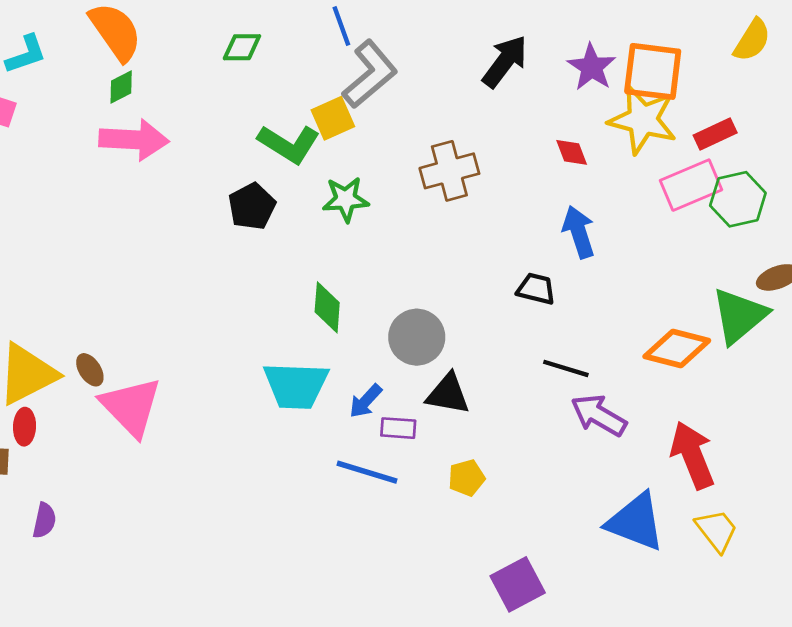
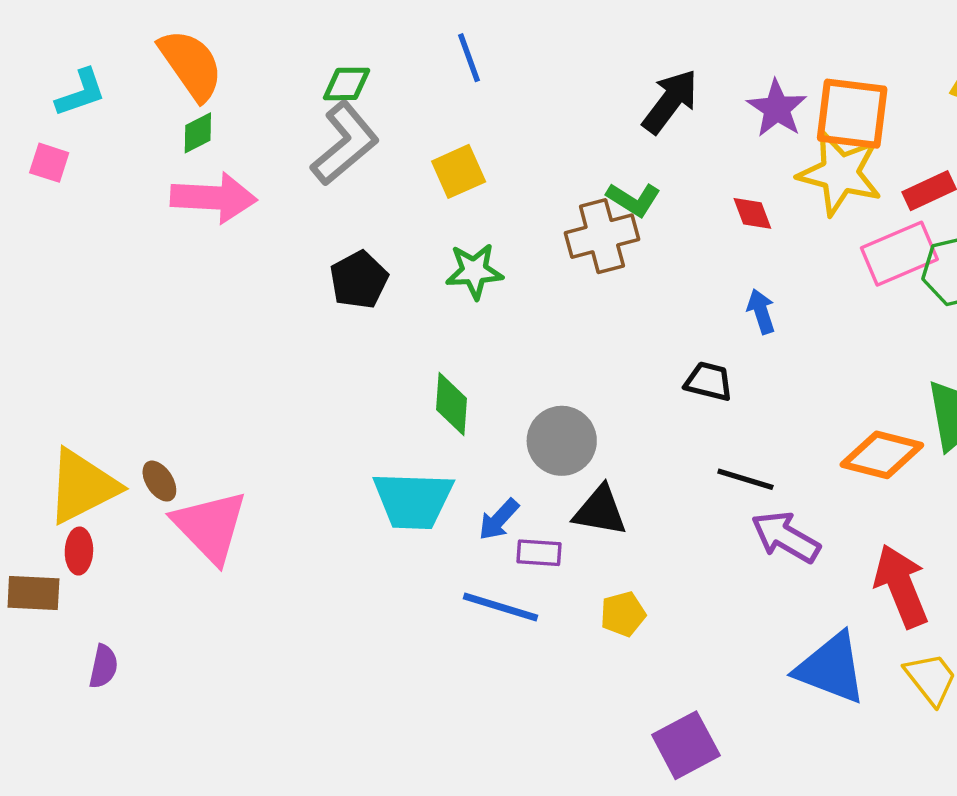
gray L-shape: (370, 74) -> (345, 143), moved
green L-shape: (289, 144) -> (633, 199), moved, size x0.7
blue arrow: (579, 232) -> (761, 311), size x0.7

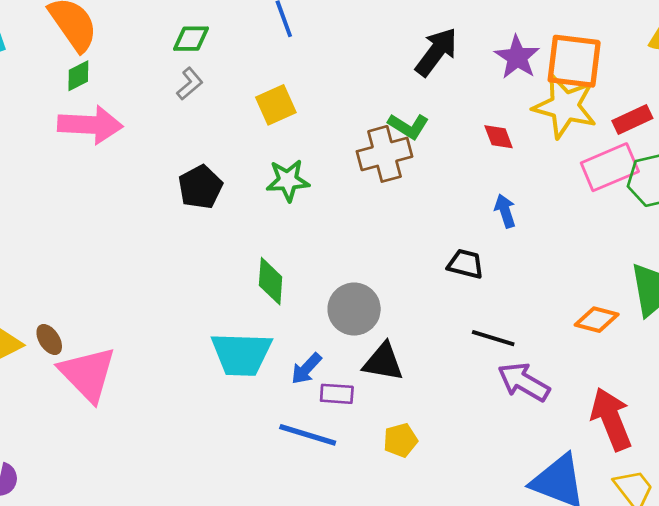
gray L-shape: (345, 143) -> (190, 84), size x0.5
orange diamond: (882, 455) -> (597, 320), size x0.7

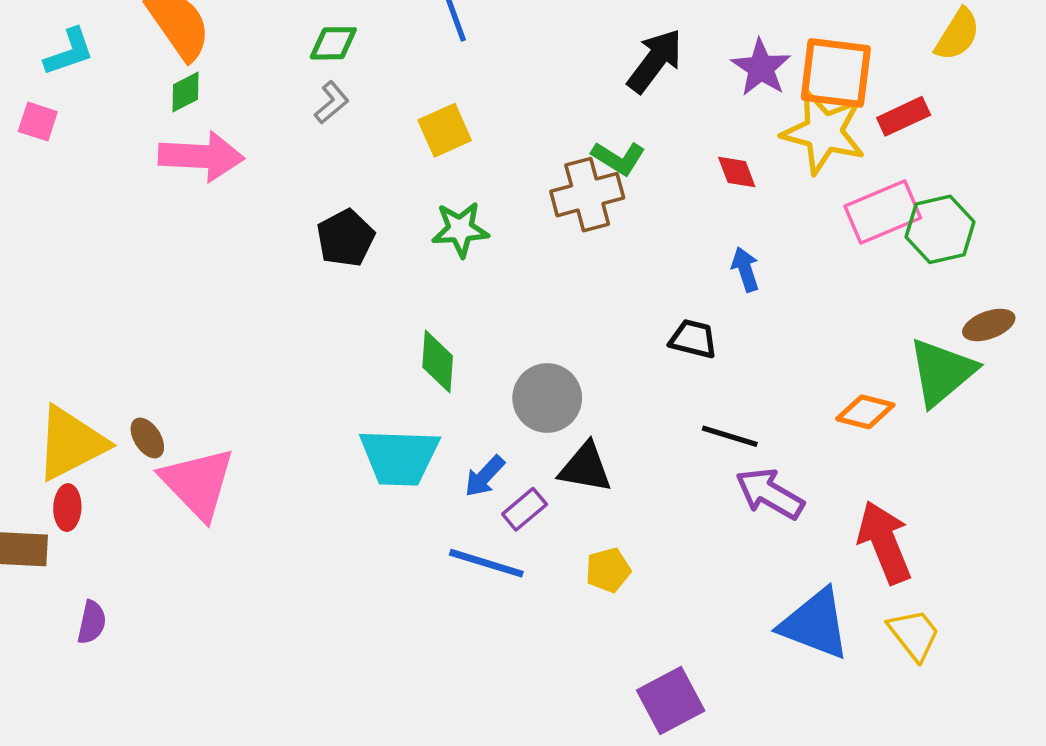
red rectangle: (632, 119) -> (904, 116), moved
purple rectangle: (337, 394) -> (525, 509), turned -44

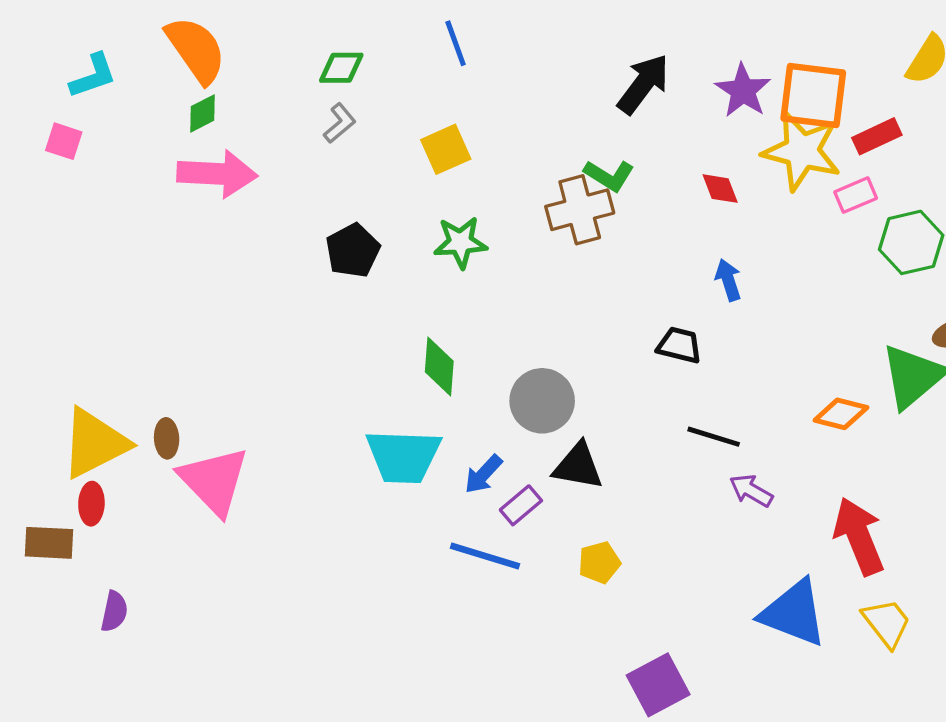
pink rectangle: (883, 212) -> (856, 195), moved, size x0.6
brown ellipse: (147, 438) -> (167, 438), turned 30
purple arrow: (770, 494) -> (751, 491), size x0.7

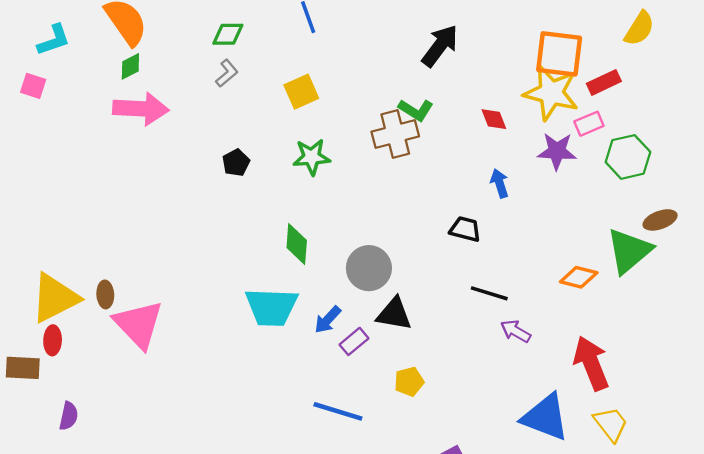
purple star: (743, 91) -> (557, 151), moved, turned -30
black pentagon: (353, 251) -> (236, 163), size x0.7
blue line: (485, 556) -> (338, 411), moved

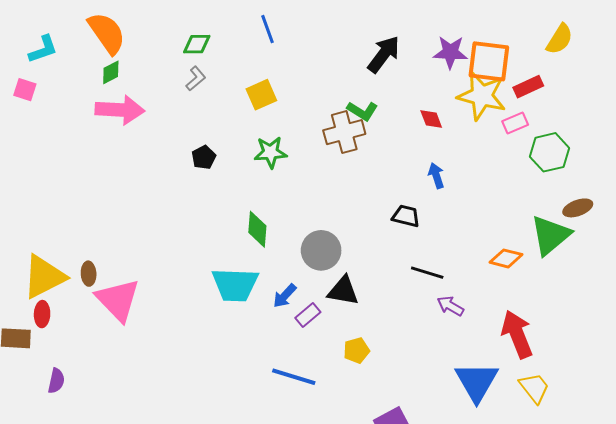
purple star: (557, 151) -> (450, 52), moved
blue triangle: (545, 417) -> (477, 382), turned 39

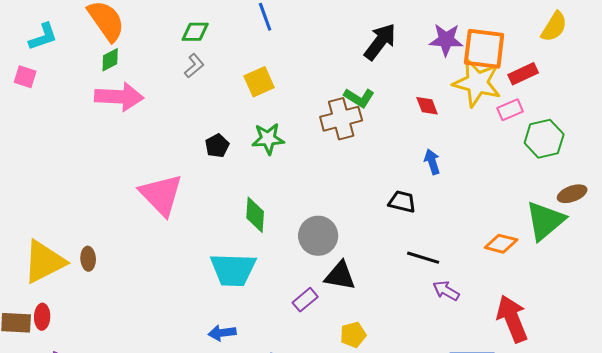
black pentagon: (204, 157) -> (217, 146), moved
blue arrow: (285, 296) -> (222, 333), moved, turned 40
pink triangle: (118, 300) -> (161, 195), moved
red ellipse: (42, 314) -> (42, 317), moved

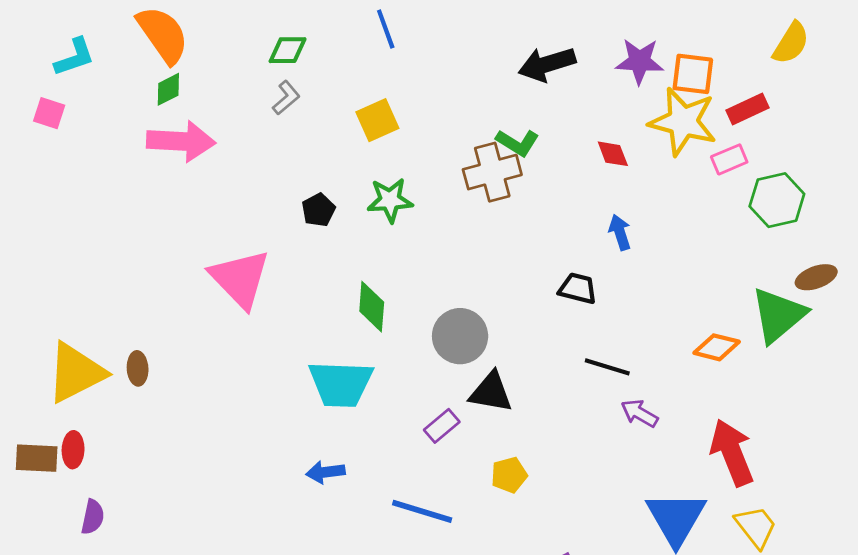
black arrow: (380, 42) -> (547, 64), turned -144
orange square: (484, 49) -> (693, 74), size x0.7

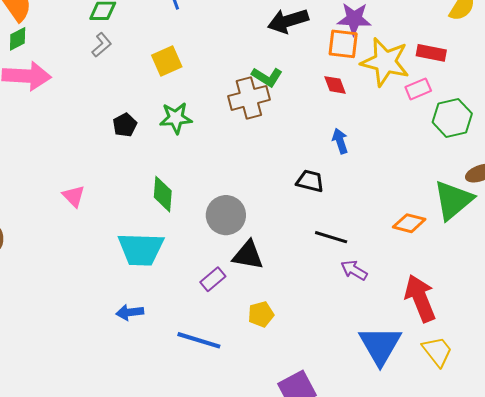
orange square: (693, 74) -> (343, 44), moved
red rectangle: (747, 109) -> (431, 53), turned 36
pink triangle: (240, 279) -> (74, 196), moved, size x0.5

